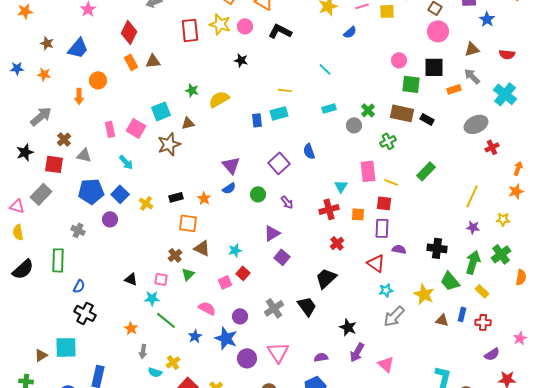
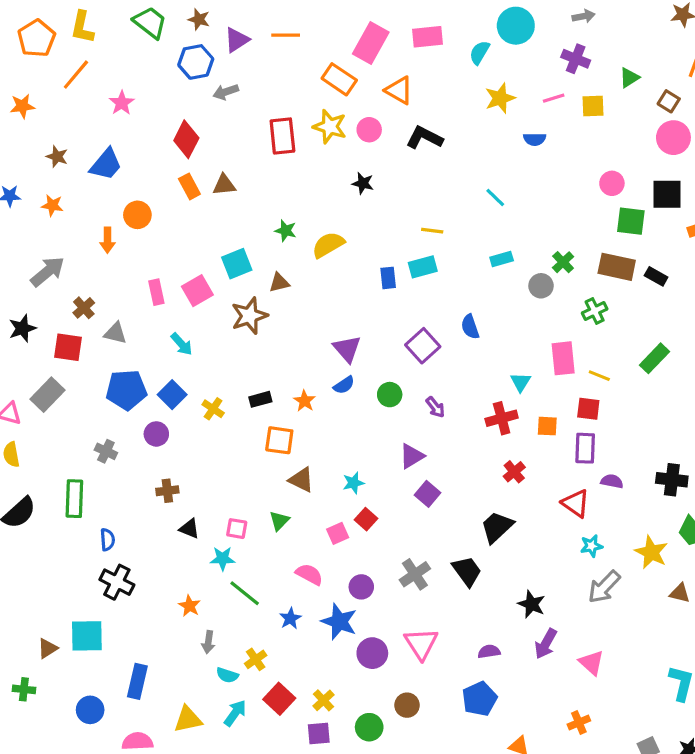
blue semicircle: (350, 32) -> (535, 139), turned 40
pink square: (136, 128) -> (197, 291), turned 30
brown cross: (175, 255) -> (167, 491), moved, turned 32
blue semicircle: (79, 286) -> (107, 540), turned -32

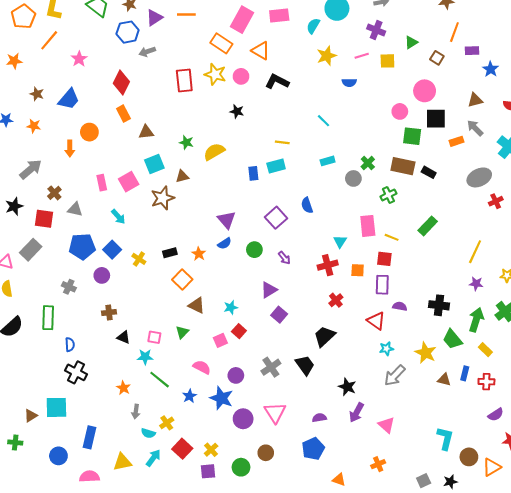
pink circle: (673, 138) -> (425, 91), moved
brown triangle: (224, 185) -> (146, 132), moved
orange square: (279, 440) -> (182, 280), turned 36

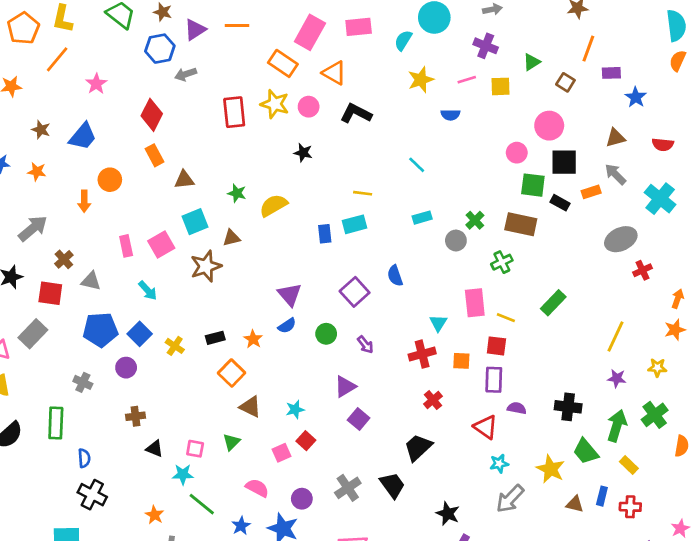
black rectangle: (429, 172) -> (560, 203), moved

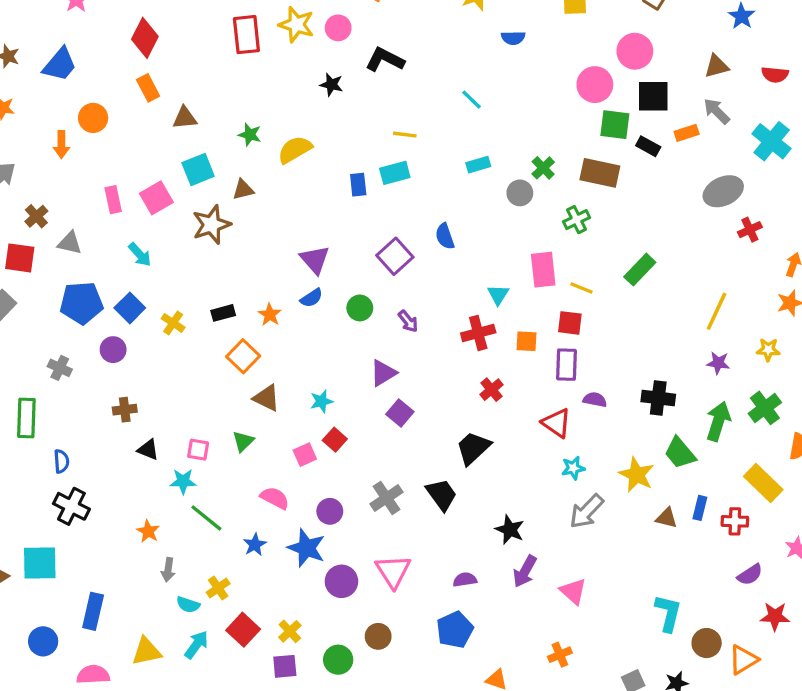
black L-shape: (356, 113) -> (385, 60), moved
pink circle: (517, 153) -> (595, 85), size x1.4
yellow rectangle: (629, 465) -> (763, 483), moved, size x1.6

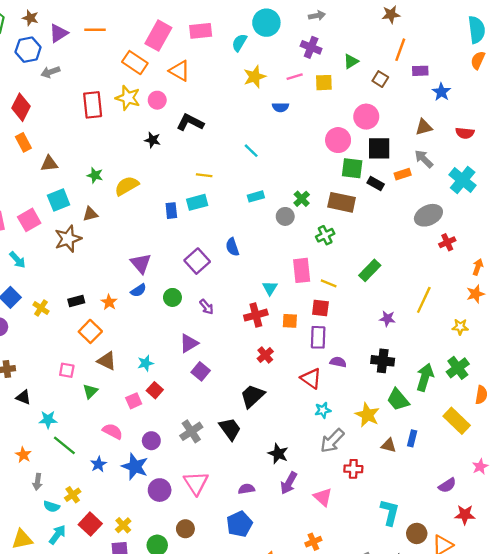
purple star: (718, 363) -> (387, 319), moved
pink square: (198, 450) -> (67, 370), moved
red cross: (735, 521) -> (353, 469), moved

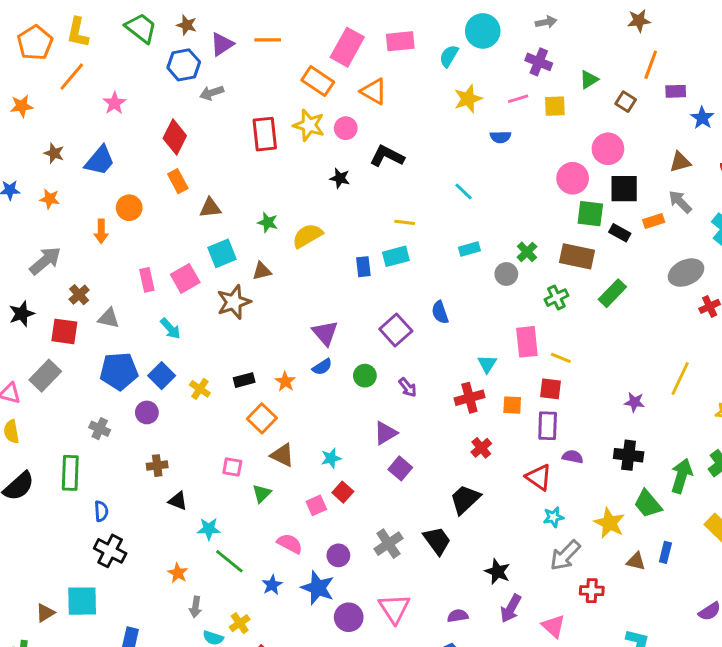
green rectangle: (370, 270) -> (612, 293), moved

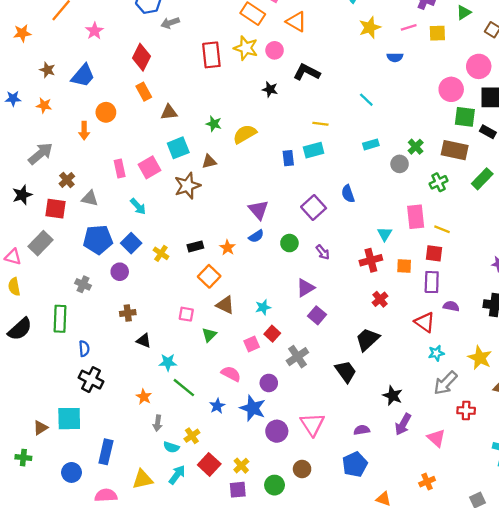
gray cross: (388, 544) -> (297, 357), moved

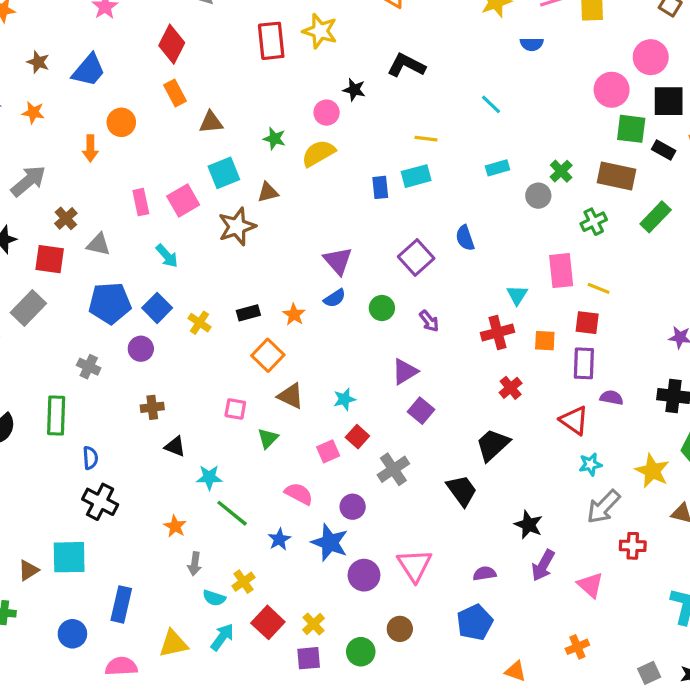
pink circle: (275, 50) -> (327, 113), moved

